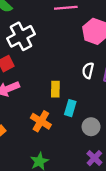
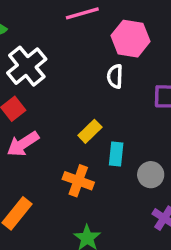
white semicircle: (88, 71) -> (115, 76), moved
yellow rectangle: (55, 89) -> (90, 131), turned 56

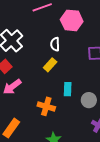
white semicircle: (115, 76) -> (55, 44), moved
yellow rectangle: (90, 131) -> (50, 65), moved

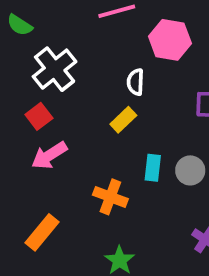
gray circle: (89, 100) -> (190, 170), moved

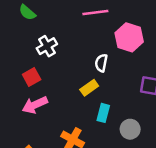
white cross: (55, 69) -> (47, 46), size x0.7
cyan rectangle: (153, 168) -> (103, 113), moved

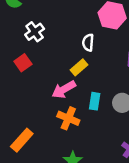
pink arrow: (35, 105) -> (64, 90), moved
cyan rectangle: (103, 113) -> (95, 101), moved

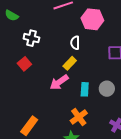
white cross: (35, 32) -> (31, 38), turned -35
orange cross: (68, 118) -> (79, 117), moved, turned 36

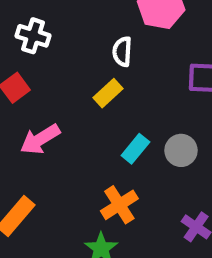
pink arrow: (59, 82) -> (40, 139), moved
cyan rectangle: (85, 89) -> (135, 149), turned 32

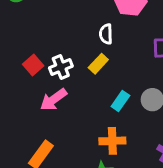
white cross: (33, 36) -> (61, 67), moved, turned -35
orange cross: (119, 205) -> (112, 141), turned 35

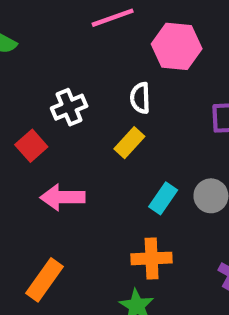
white cross: (61, 67) -> (69, 107), moved
pink arrow: (54, 100) -> (63, 197), turned 36

